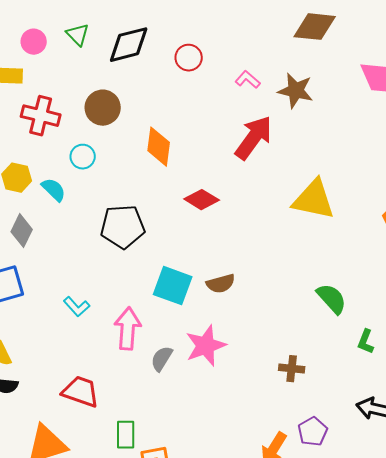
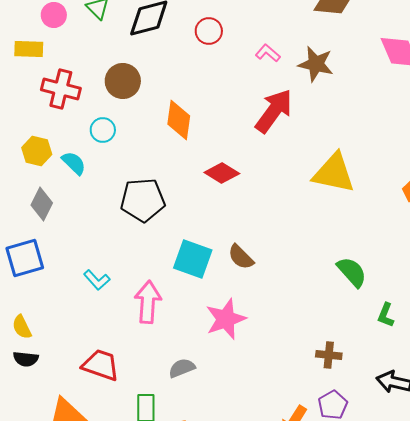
brown semicircle: (221, 284) -> (241, 257), turned 60
gray semicircle: (162, 359) -> (182, 368), moved, turned 36
brown cross: (292, 369) -> (329, 355), moved

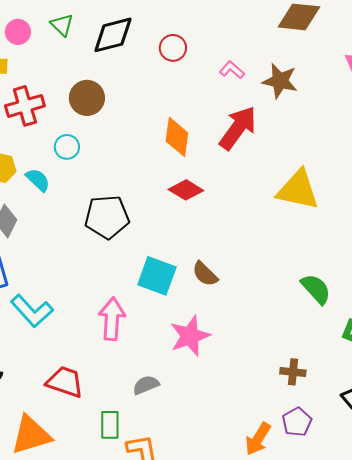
red cross: (61, 89) -> (25, 106), turned -30
orange diamond: (179, 120) -> (177, 137), moved
cyan L-shape: (97, 280) -> (32, 311), moved, size x1.6

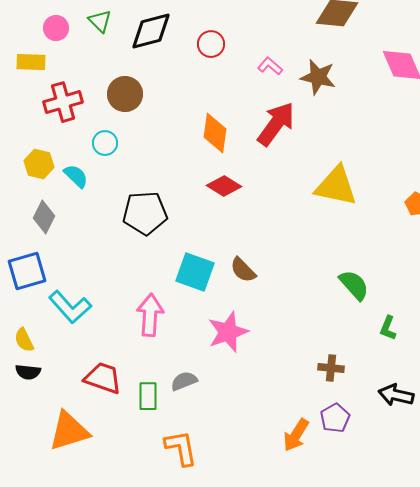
green rectangle: (110, 425) -> (148, 396), moved

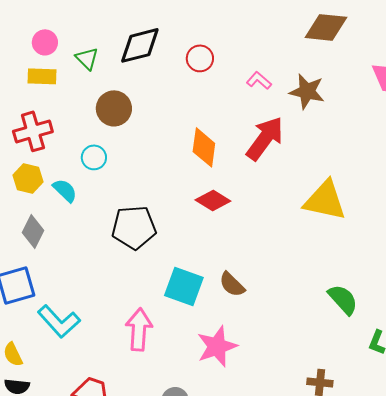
green triangle: (100, 21) -> (87, 58), moved
yellow rectangle: (31, 62) -> (42, 76), moved
red cross: (63, 102) -> (33, 131), moved

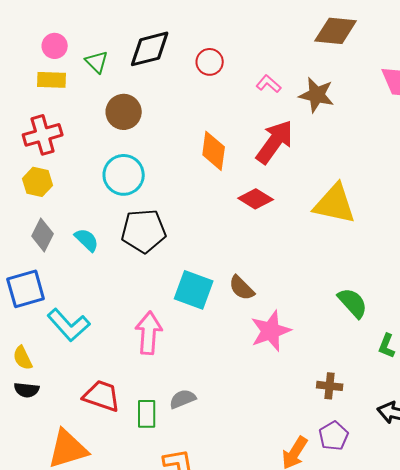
cyan circle: (94, 157) -> (124, 175), moved, size x1.6
cyan semicircle: (65, 190) -> (87, 240), moved
red diamond: (213, 200) -> (256, 199), moved
pink star: (217, 346) -> (271, 331), moved

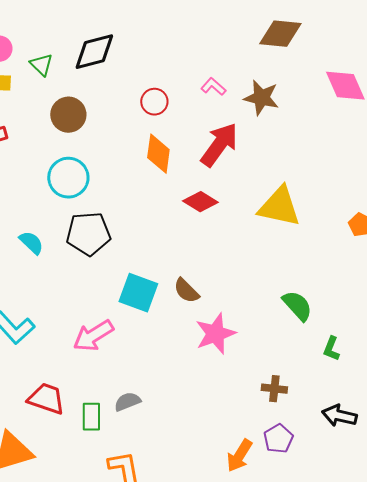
red circle: (210, 62) -> (154, 102), moved
pink arrow: (149, 333) -> (93, 336), turned -126

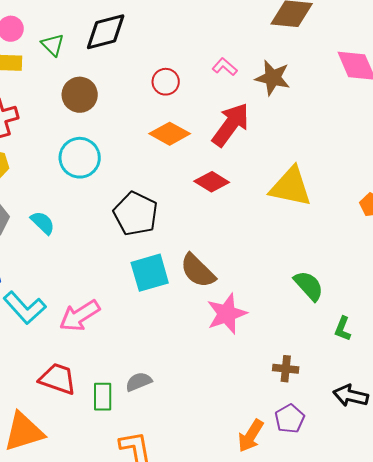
orange diamond: (158, 154) -> (170, 134), turned -69
black pentagon: (88, 234) -> (136, 214), moved, turned 30
brown semicircle: (186, 291) -> (198, 271), size x1.4
cyan square: (138, 293) -> (150, 273), turned -36
pink arrow: (93, 336) -> (80, 316), moved

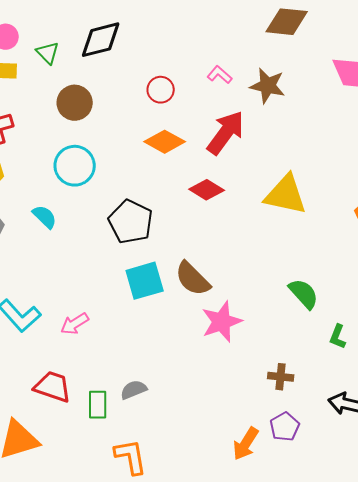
cyan semicircle: (43, 223) -> (45, 217), moved
pink arrow: (80, 316) -> (75, 324), size x0.7

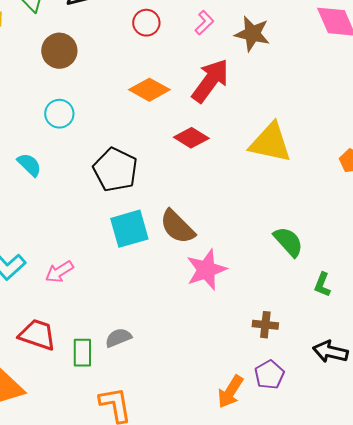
pink L-shape: (220, 75) -> (204, 23), turned 95
red circle: (161, 90) -> (146, 23), moved
cyan circle: (75, 166) -> (59, 114), size x0.7

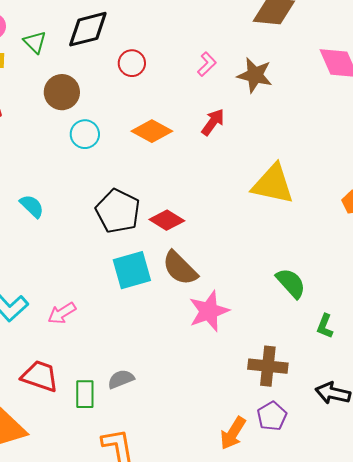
red circle: (146, 23) -> (132, 63), moved
red arrow: (210, 81) -> (213, 122), size x0.6
cyan circle: (59, 114) -> (85, 134), moved
red diamond: (191, 138) -> (167, 220), moved
brown cross: (265, 325) -> (268, 366), size x1.5

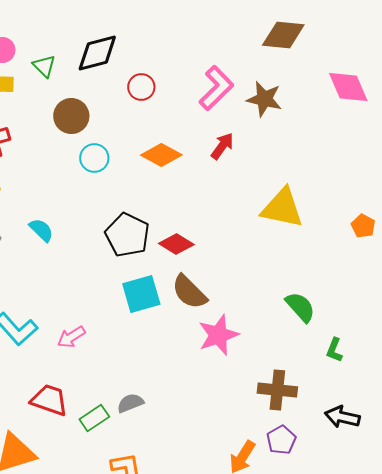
pink L-shape: (207, 64) -> (216, 88), size x1.8
green rectangle: (85, 394) -> (94, 418), turned 56

